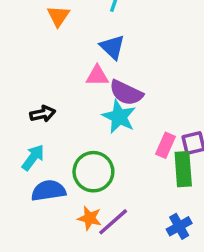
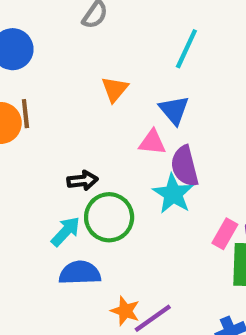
orange triangle: (58, 16) -> (115, 89), moved
purple semicircle: (126, 93) -> (185, 166), turned 44
green circle: (93, 172) -> (109, 217), moved

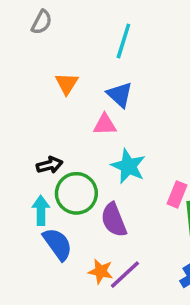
purple semicircle: (185, 166) -> (114, 220), moved
cyan arrow: (66, 231) -> (41, 210), turned -36
blue semicircle: (80, 273) -> (58, 244), turned 64

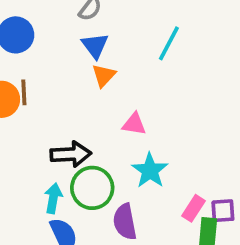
blue triangle: (120, 95) -> (95, 46), moved
black arrow: (50, 165) -> (71, 154), size x1.5

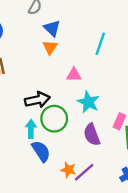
cyan line: (169, 43) -> (100, 44), moved
blue triangle: (95, 46) -> (52, 28), moved
purple semicircle: (125, 222) -> (92, 135), moved

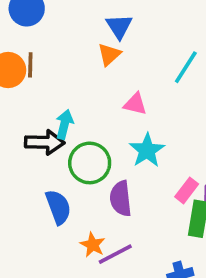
black arrow: (37, 100) -> (45, 142), moved
cyan arrow: (31, 129) -> (64, 124), moved
purple semicircle: (92, 135) -> (121, 199), moved

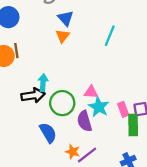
pink triangle: (135, 104) -> (91, 92), moved
cyan star: (147, 150) -> (99, 107), moved
pink rectangle: (187, 190) -> (123, 109), turned -48

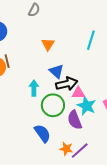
blue triangle: (66, 18) -> (56, 71), moved
black arrow: (33, 95) -> (67, 84), moved

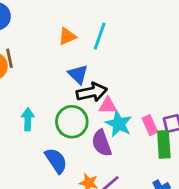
cyan line: (91, 40) -> (100, 36), moved
orange triangle: (48, 44) -> (67, 36), turned 32
cyan arrow: (34, 88) -> (28, 119), moved

